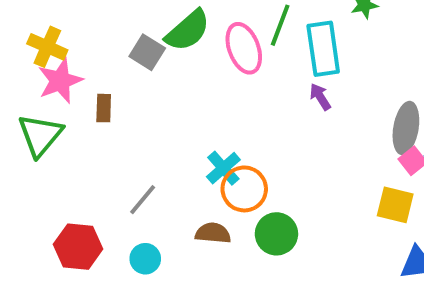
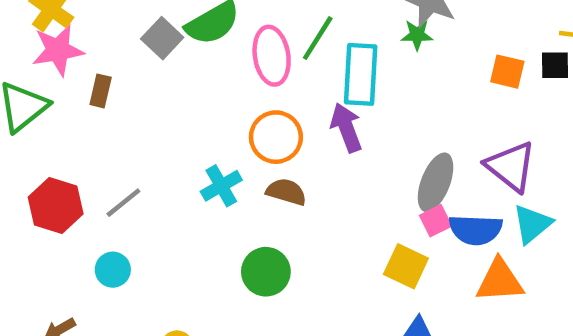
purple arrow: (320, 97) -> (346, 128), size x1.5
orange circle: (244, 189) -> (276, 137), moved
brown semicircle: (213, 233) -> (286, 192), moved
red hexagon: (78, 247) -> (56, 206), moved

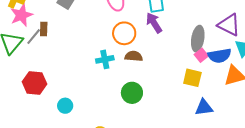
cyan cross: (221, 186) -> (105, 59), turned 30
gray line: (123, 203) -> (34, 37), moved

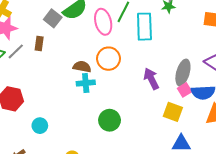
purple arrow: (154, 23) -> (151, 79), moved
brown rectangle: (44, 29) -> (39, 43), moved
brown semicircle: (134, 56) -> (82, 67), moved

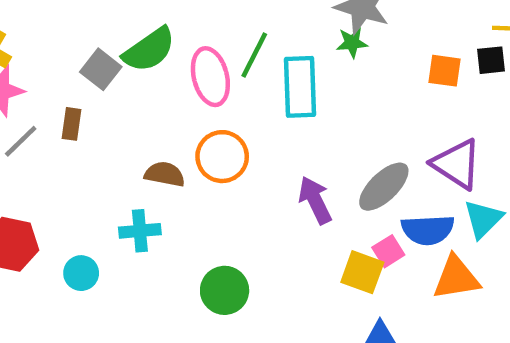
gray ellipse: (183, 73) -> (384, 187), turned 30
cyan cross: (86, 83) -> (140, 231), moved
pink square: (185, 90) -> (388, 251), moved
cyan circle: (40, 126) -> (81, 273), moved

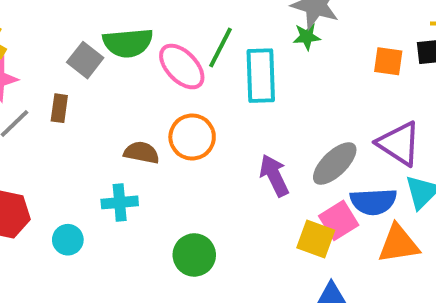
green semicircle: (149, 50) -> (128, 43), turned 30
pink ellipse: (210, 77) -> (182, 67), turned -30
pink square: (388, 251) -> (339, 220), size x1.4

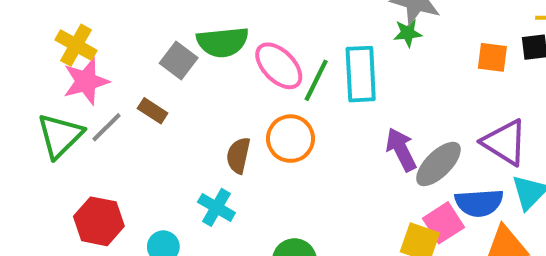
green line: (220, 47) -> (316, 80), moved
brown rectangle: (59, 108) -> (153, 111), turned -64
brown semicircle: (142, 153) -> (238, 155), turned -88
purple arrow: (274, 175) -> (401, 149), moved
cyan cross: (120, 202) -> (216, 207), turned 36

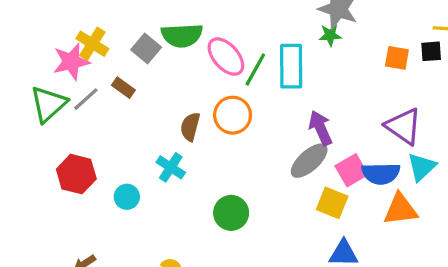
yellow cross: (76, 45) -> (92, 44), moved
gray ellipse: (438, 164) -> (309, 161), moved
pink square: (443, 223) -> (352, 170), moved

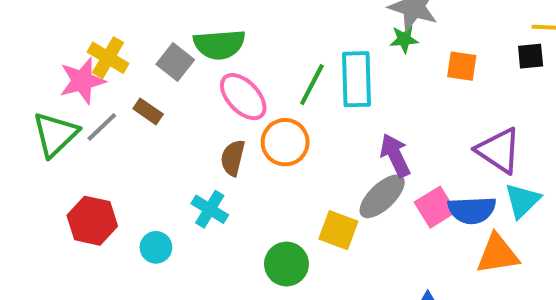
pink ellipse: (226, 57) -> (243, 97), moved
orange square: (397, 58) -> (462, 66), moved
yellow square: (332, 203) -> (338, 230), moved

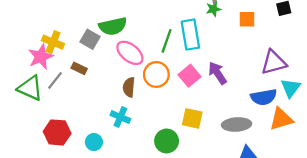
green triangle: (55, 134) -> (30, 88), turned -44
purple triangle: (499, 150) -> (274, 62), turned -40
gray ellipse: (382, 196) -> (237, 124), moved, turned 48
pink square: (435, 207) -> (190, 76), moved

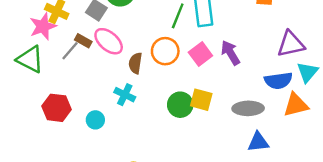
pink ellipse: (130, 53) -> (109, 41), moved
gray line: (55, 80) -> (70, 51), moved
green circle: (167, 141) -> (180, 105), moved

